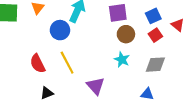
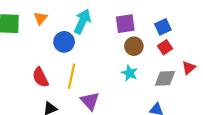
red triangle: (178, 25) -> (189, 68), moved, turned 40
yellow line: (67, 63) -> (72, 76), turned 40
purple triangle: (95, 86) -> (90, 101), moved

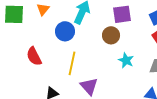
brown circle: (134, 46) -> (111, 35), moved
red semicircle: (40, 77) -> (34, 56), moved

